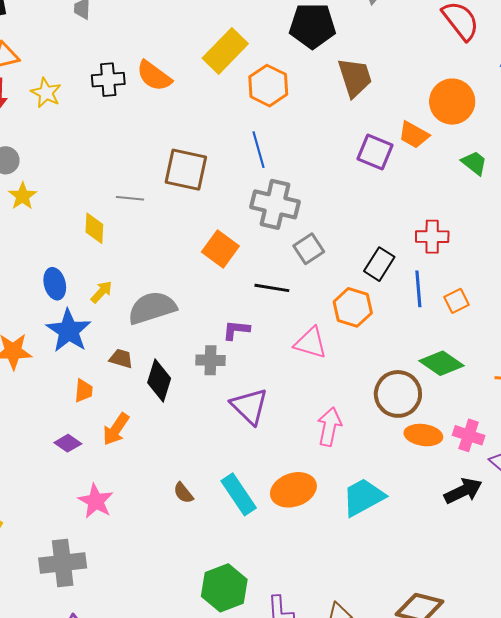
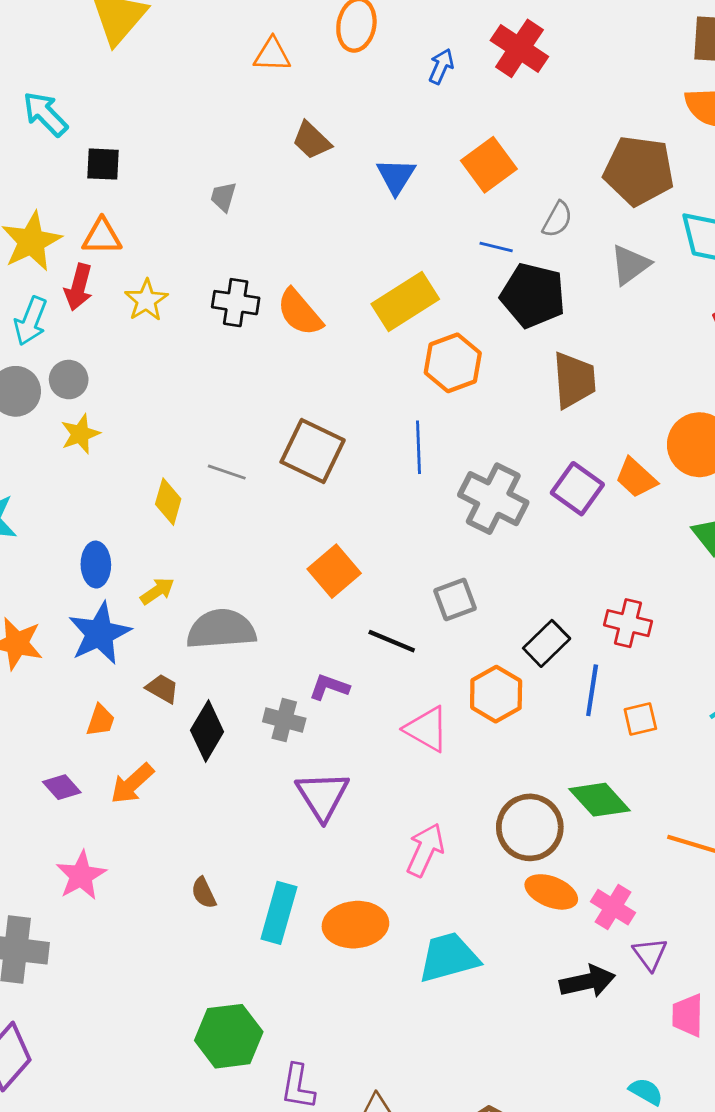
gray cross: (275, 204) -> (493, 499), moved
cyan rectangle: (239, 494) -> (279, 913), turned 36

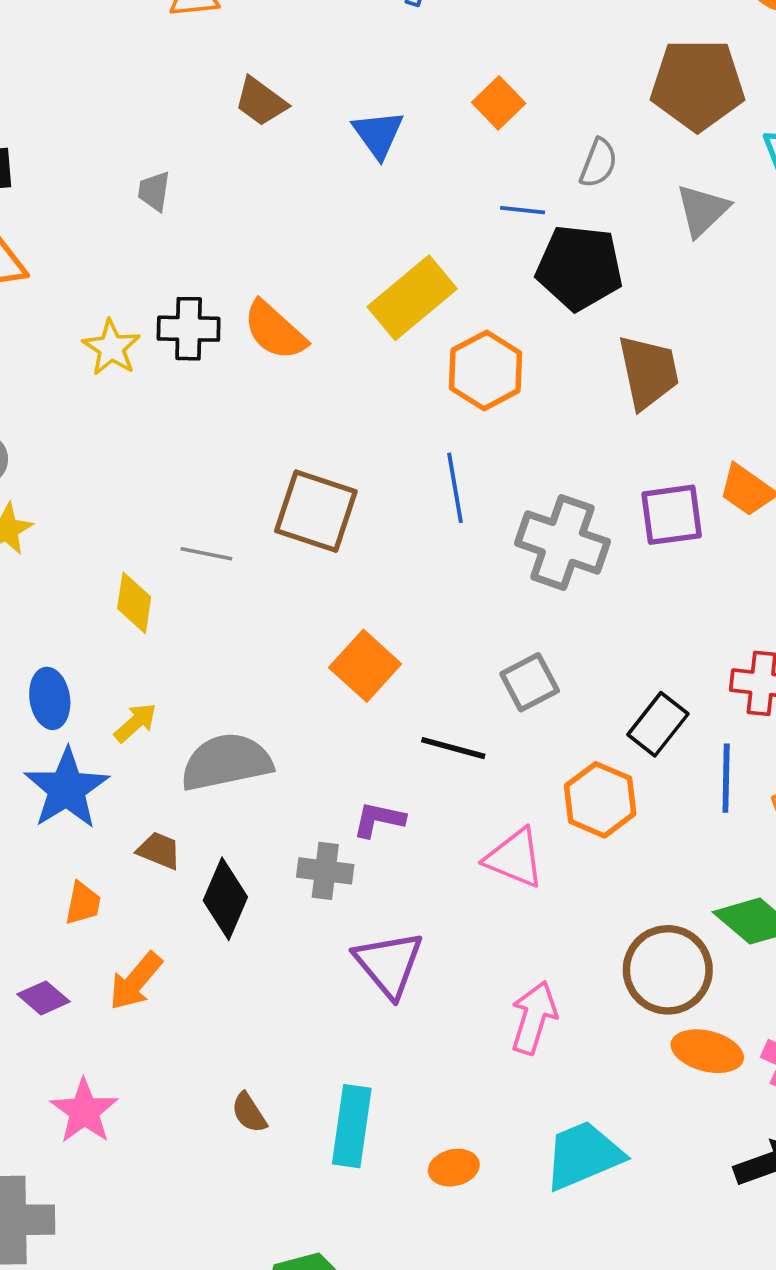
orange square: (489, 165) -> (499, 103), size x0.7
yellow star: (146, 300) -> (111, 348), moved
purple square: (577, 489) -> (672, 515), turned -36
orange ellipse: (355, 925) -> (454, 1168), moved, size x0.6

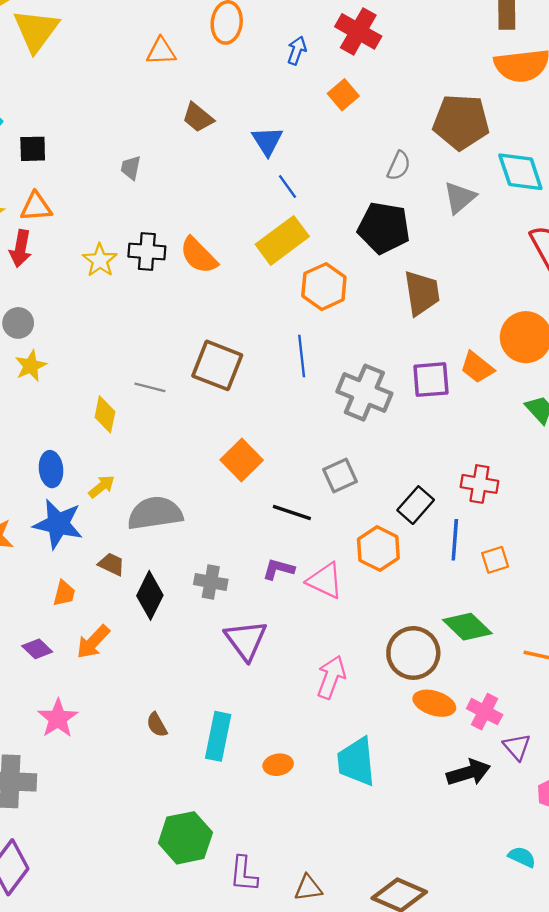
orange square: (499, 103) -> (343, 95), moved
blue line: (523, 210) -> (288, 187), moved, turned 45
blue star: (67, 789) -> (58, 524), turned -30
purple L-shape: (379, 820) -> (278, 569), moved
cyan trapezoid: (583, 1155) -> (356, 762), turned -76

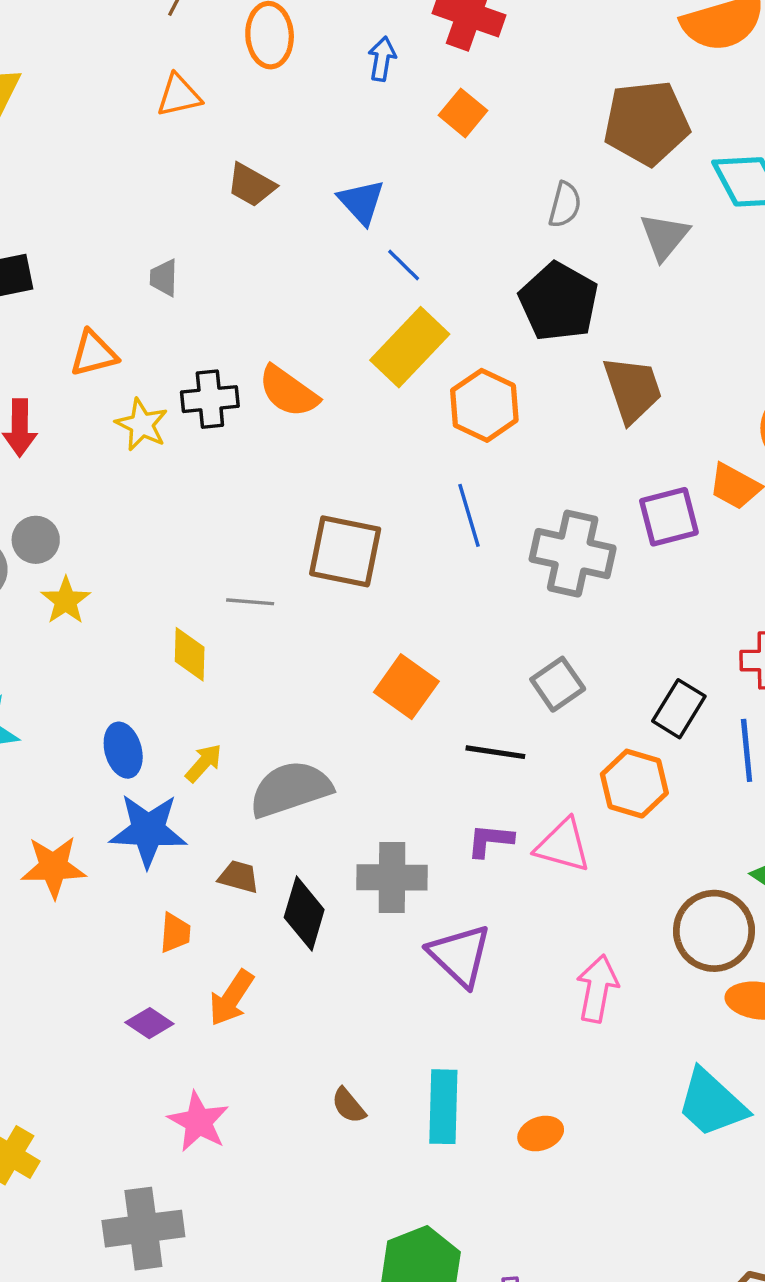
orange triangle: (36, 207) -> (94, 353), moved
black pentagon: (384, 228) -> (559, 302), turned 30
gray cross: (211, 582) -> (392, 877), size x1.4
cyan trapezoid: (356, 762) -> (712, 1103), moved, turned -32

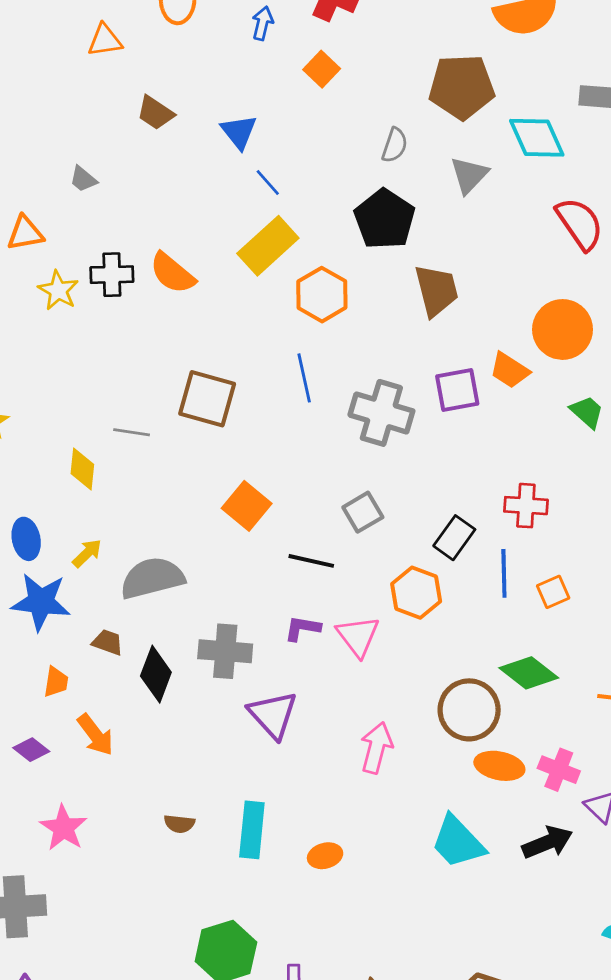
gray trapezoid: (164, 278) -> (83, 179), turned -56
pink triangle: (563, 846) -> (358, 636), turned 33
orange arrow: (231, 998) -> (95, 735), turned -75
brown semicircle: (349, 1106) -> (179, 824), turned -48

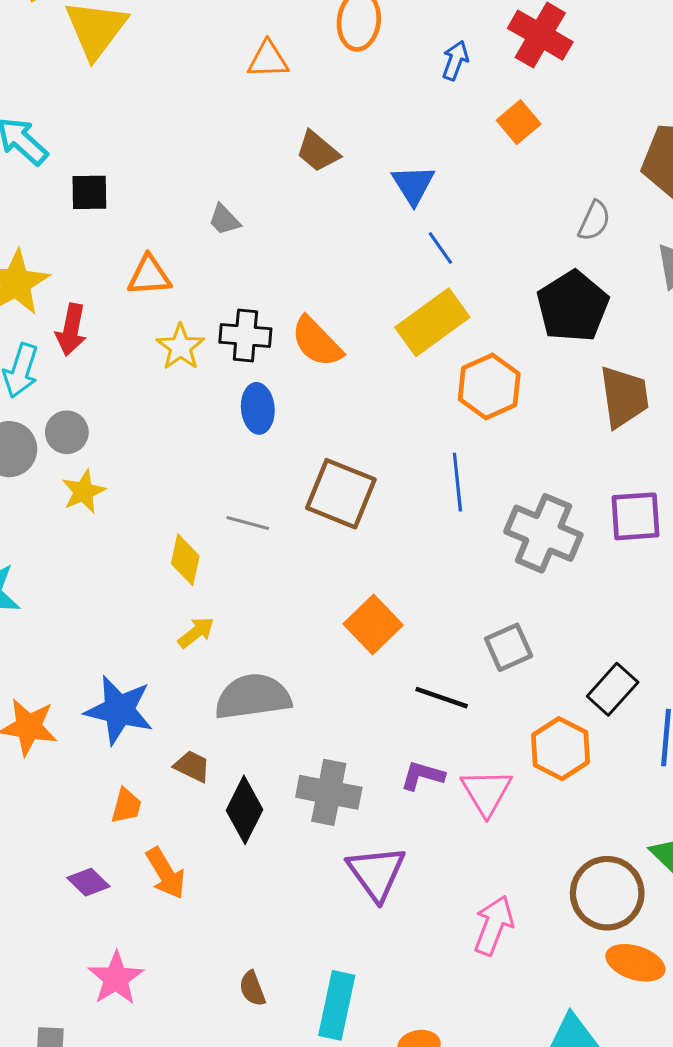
blue ellipse: (26, 539) -> (258, 408), moved
yellow arrow: (87, 553) -> (196, 632), moved
brown semicircle: (179, 824) -> (252, 989), turned 56

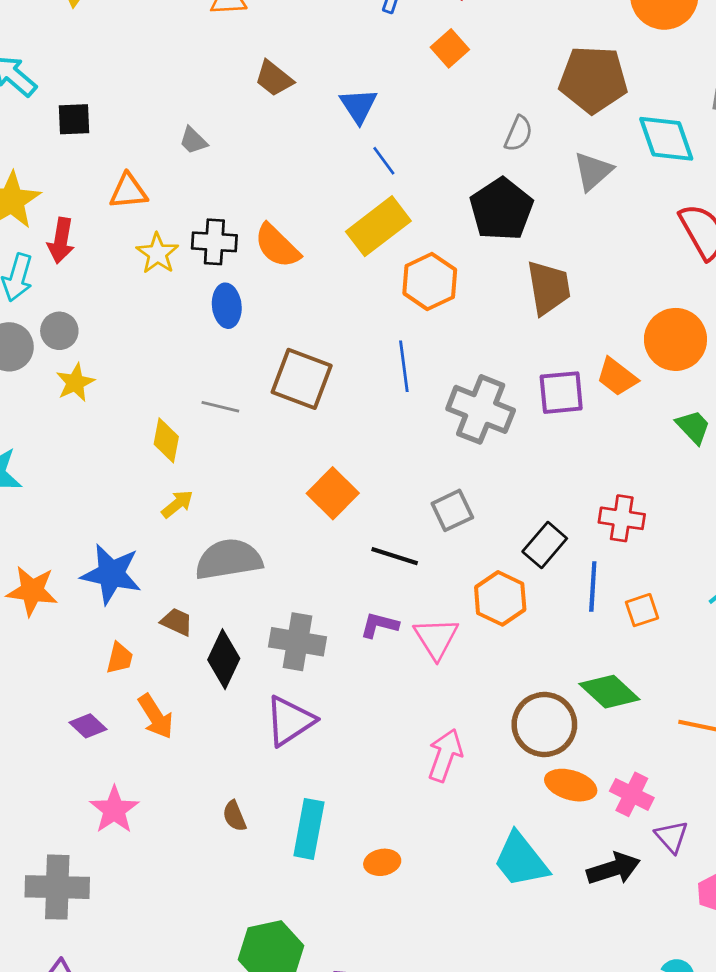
purple triangle: (376, 873) -> (290, 721), moved, turned 34

